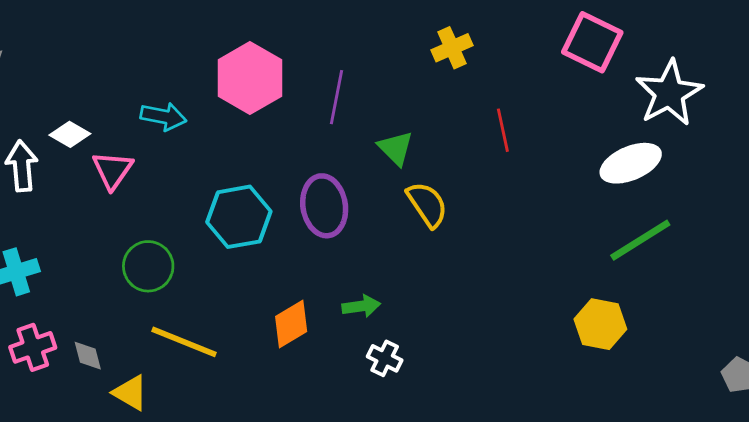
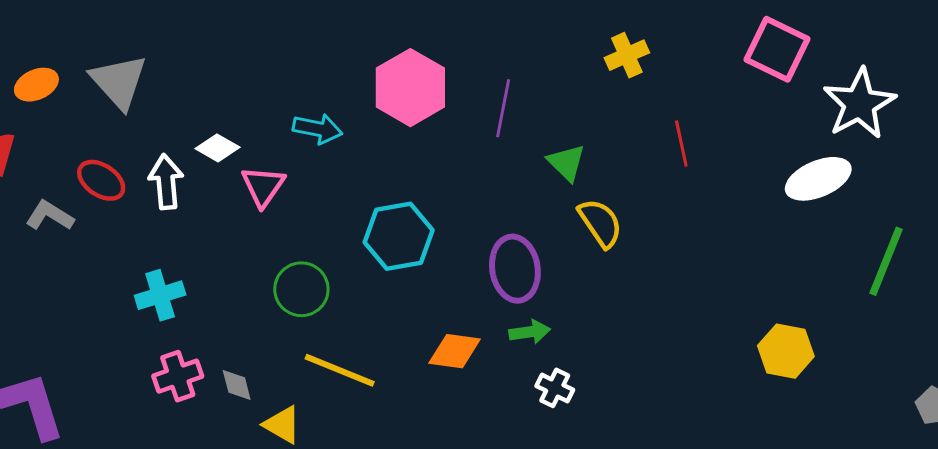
purple ellipse: (324, 206) -> (515, 269), moved
green line: (640, 240) -> (886, 261), moved, turned -36
orange diamond: (291, 324) -> (455, 351), turned 39

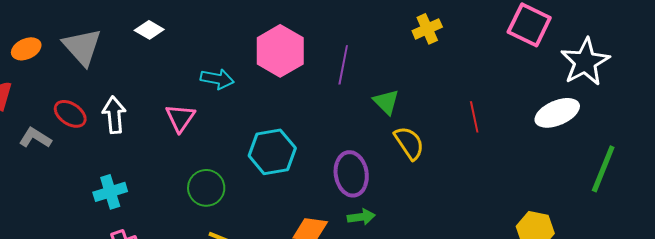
red line: (681, 143) -> (474, 117), moved
white diamond: (217, 148) -> (149, 30), moved

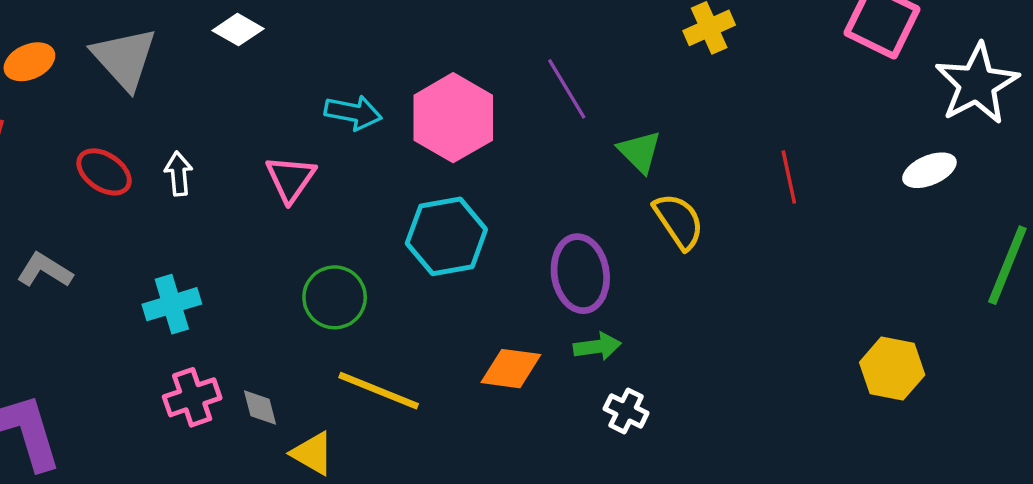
pink hexagon: (280, 51) -> (453, 118), moved
purple line: (343, 65) -> (567, 89), turned -42
white ellipse: (557, 113) -> (929, 170), size x0.7
white arrow: (114, 115) -> (179, 174), size x0.7
gray L-shape: (35, 138) -> (45, 270), moved

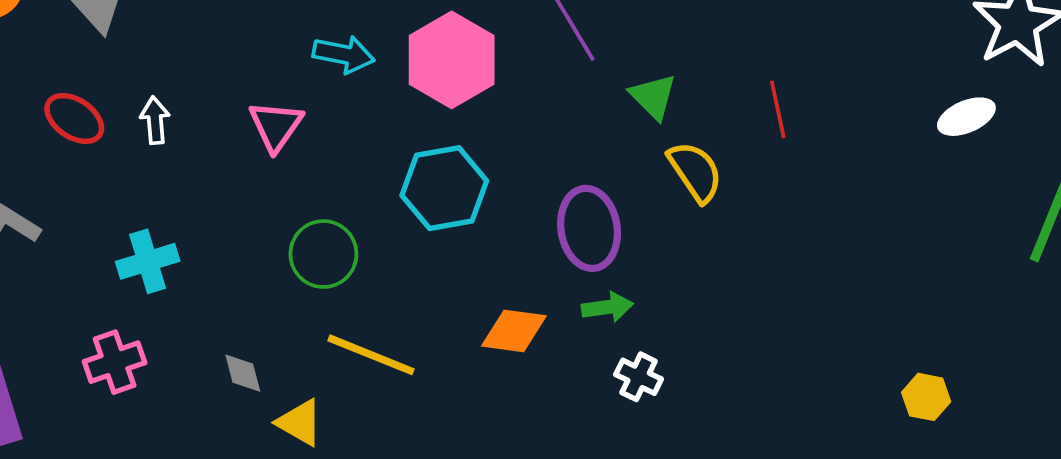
red line: (789, 177) -> (778, 109), moved
yellow hexagon: (892, 369) -> (926, 397), moved, size x0.7
pink cross: (192, 397) -> (115, 362), moved

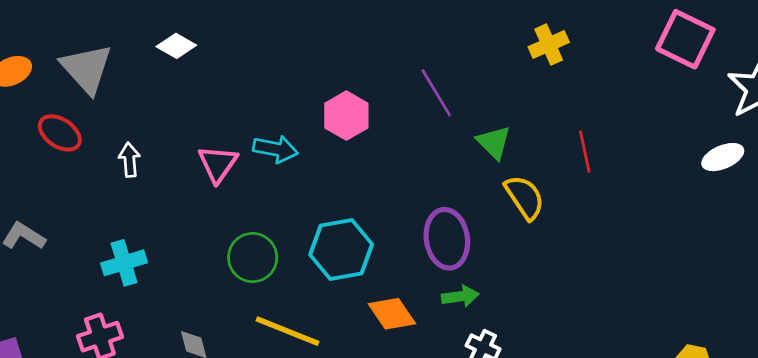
cyan arrow: (344, 54) -> (275, 149), moved
pink hexagon: (452, 60) -> (346, 116), size x0.7
red ellipse: (74, 118) -> (60, 133), moved
cyan hexagon: (444, 188) -> (341, 249), moved
orange diamond: (514, 331) -> (392, 314), turned 48

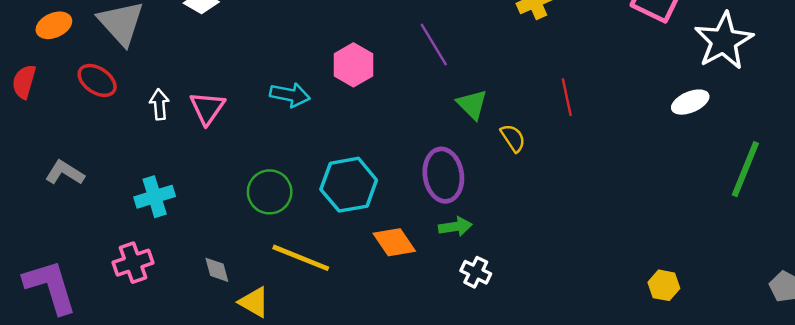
green triangle: (494, 142) -> (472, 104), moved
pink triangle: (218, 164) -> (207, 108), moved
yellow semicircle: (525, 197) -> (513, 138), size x0.7

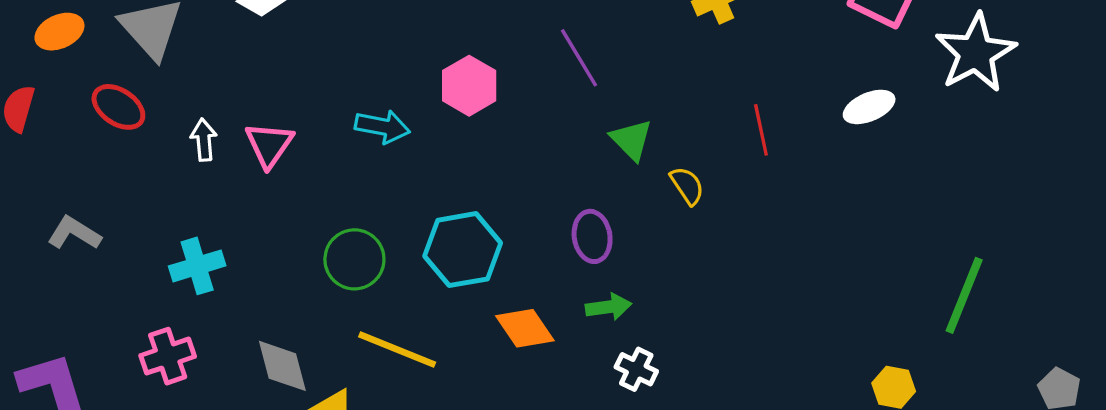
white ellipse: (690, 102) -> (869, 107), moved
green line: (745, 169) -> (964, 295), moved
purple ellipse: (443, 175) -> (592, 236), size x0.7
gray diamond: (217, 270) -> (282, 366), size x1.5

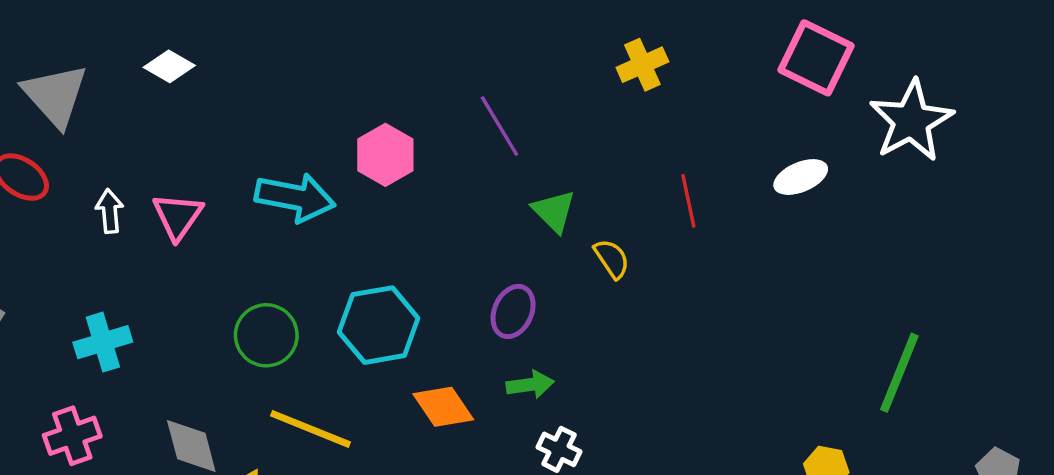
cyan arrow: (382, 127) -> (295, 197), size x1.4
purple ellipse: (592, 236) -> (513, 311), turned 33

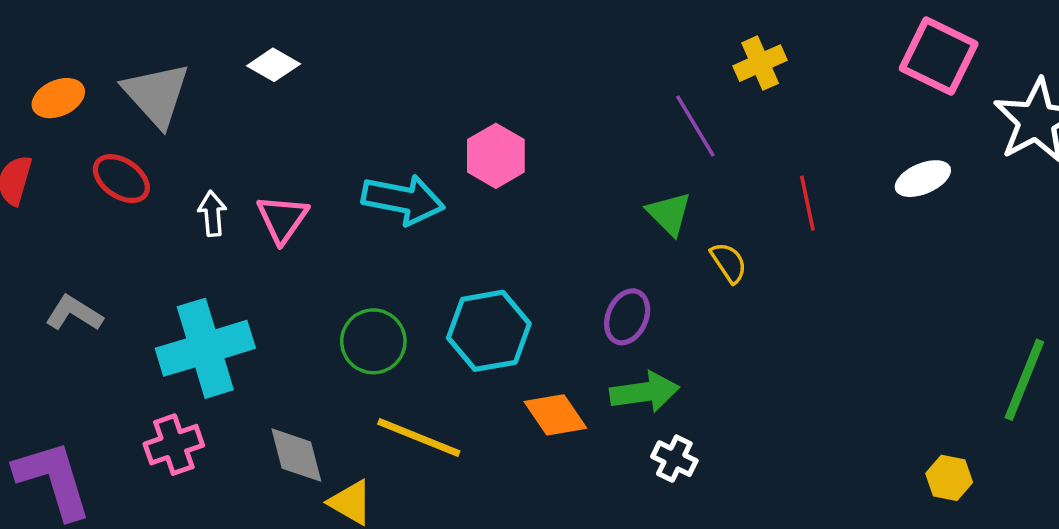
purple line: (499, 126) -> (695, 126), moved
cyan cross: (103, 342) -> (205, 348), size x1.6
green arrow: (530, 385) -> (645, 392), size x1.4

